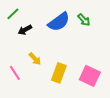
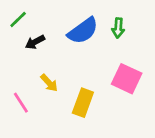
green arrow: (84, 20) -> (118, 28), turned 48
pink square: (90, 76) -> (127, 79), moved

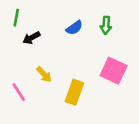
green line: (18, 19) -> (16, 18), turned -36
blue semicircle: (83, 31) -> (74, 28), size x0.6

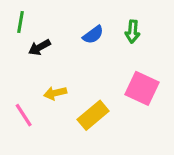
yellow arrow: (44, 74) -> (55, 93), turned 120
yellow rectangle: (74, 92) -> (93, 115), turned 30

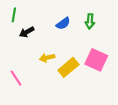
yellow arrow: (55, 93) -> (47, 58), moved
yellow rectangle: (93, 115) -> (68, 67), moved

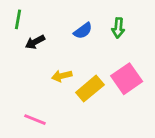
pink square: (96, 60) -> (127, 79), turned 30
pink line: (16, 78) -> (35, 120), moved, turned -35

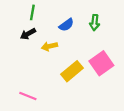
green line: (18, 19) -> (32, 12), moved
yellow arrow: (62, 76) -> (49, 46), moved

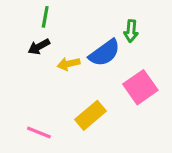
blue semicircle: (66, 25) -> (105, 53), moved, size x1.5
yellow rectangle: (72, 71) -> (90, 115), moved

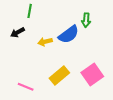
black arrow: (39, 47) -> (17, 32), moved
pink square: (140, 87) -> (92, 74), moved

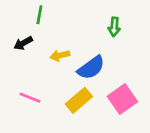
blue semicircle: (69, 35) -> (91, 68), moved
pink line: (26, 87) -> (30, 98), moved

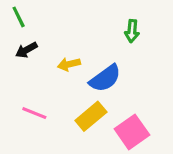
green line: (39, 15) -> (19, 17), moved, turned -36
pink square: (122, 99) -> (132, 132), moved

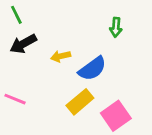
black arrow: (26, 50) -> (23, 44), size x1.4
pink line: (34, 113) -> (15, 99), moved

